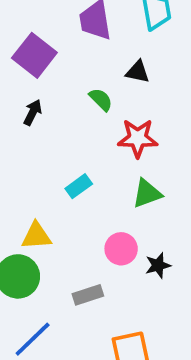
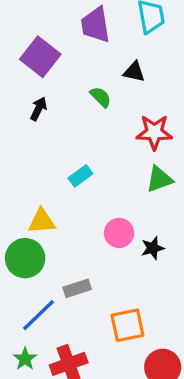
red star: (138, 138) -> (154, 132), moved
green triangle: (147, 194) -> (159, 179), moved
gray rectangle: (88, 295) -> (77, 288), moved

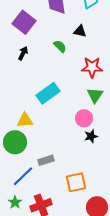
cyan rectangle: (80, 176) -> (48, 93), size x1.6
green triangle: (159, 179) -> (95, 95), turned -36
pink circle: (119, 233) -> (84, 118), moved

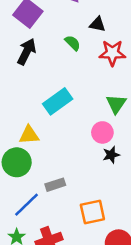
black arrow: (23, 53) -> (27, 52), size x1.5
red star: (92, 67) -> (112, 53), moved

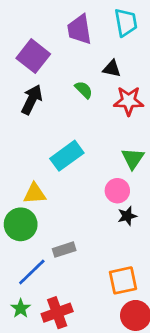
orange square: (92, 212) -> (123, 280), moved

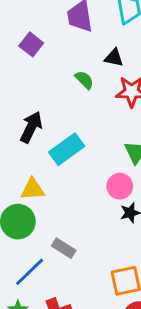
purple square: (33, 56) -> (31, 44), size x0.7
black arrow: (32, 100) -> (31, 127), moved
gray rectangle: (64, 250) -> (64, 248), turned 50

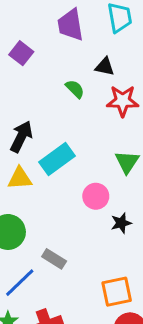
pink circle: (120, 186) -> (96, 196), moved
yellow triangle: (33, 189) -> (20, 178), moved

